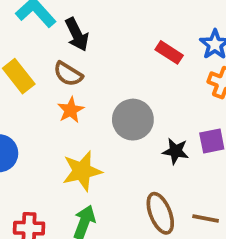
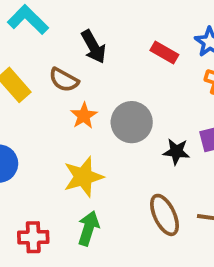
black arrow: (77, 34) -> (94, 47), moved
orange star: (71, 110) -> (84, 116), moved

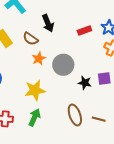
red rectangle: (164, 53) -> (84, 30), turned -56

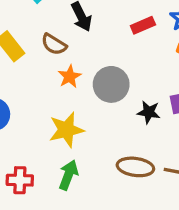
brown ellipse: (75, 115) -> (135, 167), turned -60

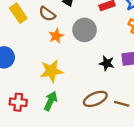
gray circle: (111, 84) -> (85, 30), moved
brown ellipse: (135, 167) -> (95, 99), turned -35

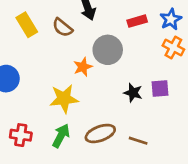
orange star: (56, 36) -> (83, 67), moved
brown ellipse: (95, 99) -> (100, 133), moved
brown line: (122, 104) -> (138, 141), moved

